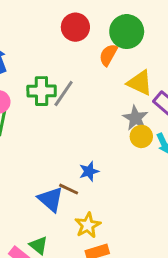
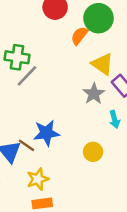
gray line: (64, 94) -> (27, 76), moved
yellow circle: (141, 136) -> (93, 152), moved
blue star: (89, 171) -> (46, 133), size x1.5

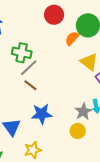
gray star: (94, 94) -> (83, 112), moved
brown line: (26, 145) -> (30, 85), moved

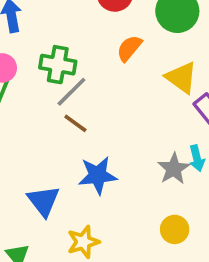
orange semicircle: (72, 38) -> (129, 48), moved
yellow circle: (78, 131) -> (175, 229), moved

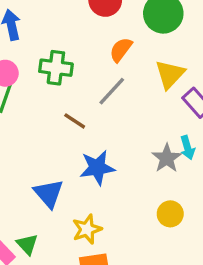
yellow triangle: (181, 78) -> (170, 74), turned 40
gray line: (71, 92) -> (112, 91), moved

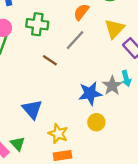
blue star: (97, 168) -> (90, 93), moved
yellow circle: (170, 214) -> (96, 122), moved
yellow star: (87, 229) -> (58, 134), turned -30

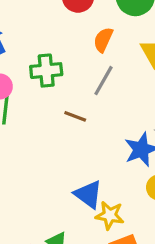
blue triangle: (32, 109) -> (88, 194), moved

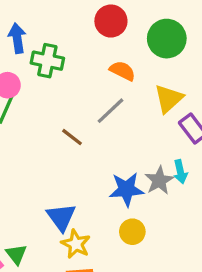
orange semicircle: (103, 40) -> (123, 71), turned 75
green cross: (46, 71) -> (47, 61), moved

